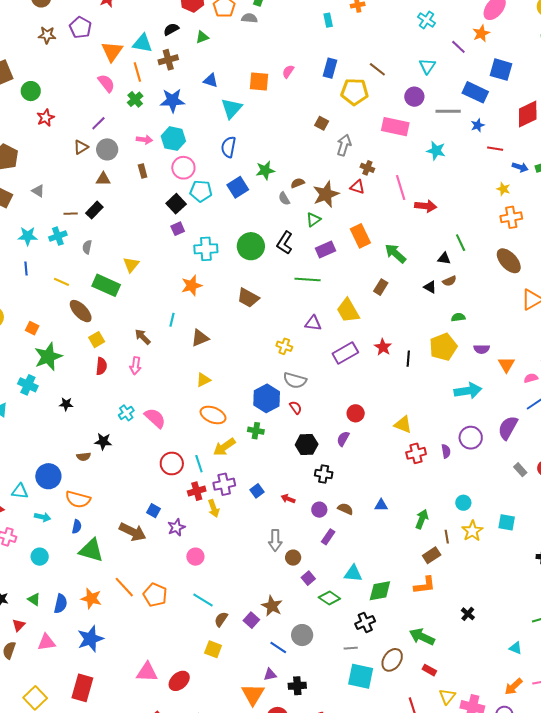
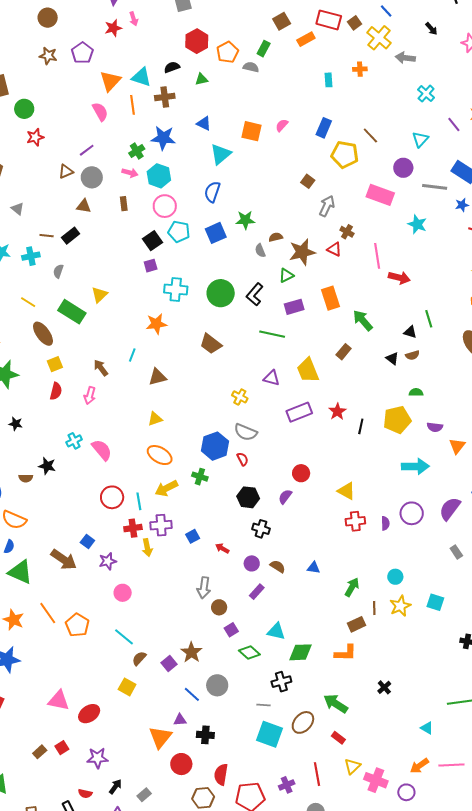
green cross: (135, 99) -> (137, 151), moved

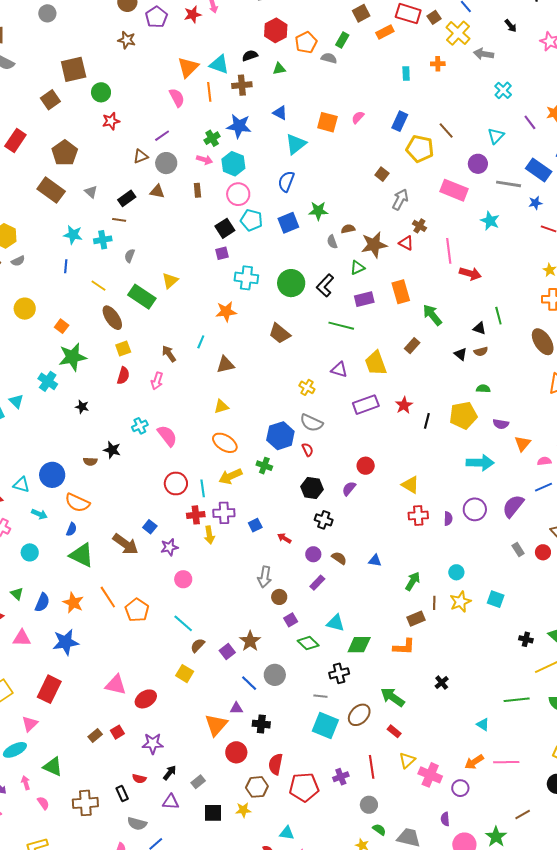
purple pentagon: (82, 53) -> (156, 17), moved
black rectangle: (71, 236) -> (127, 198), moved

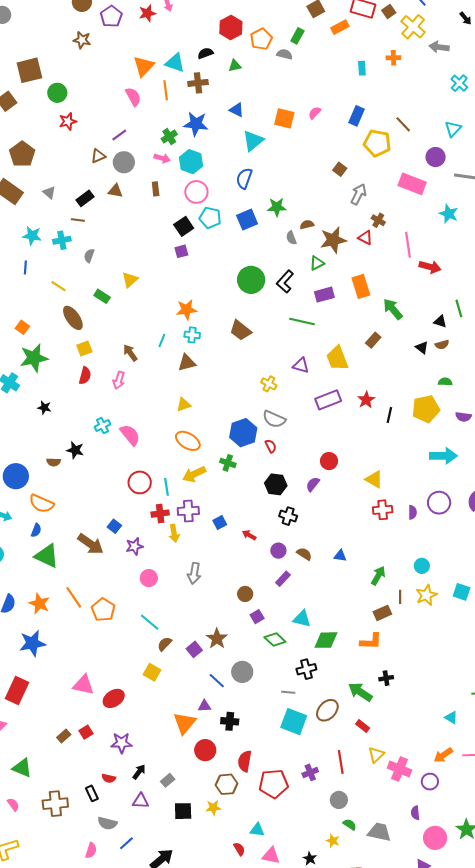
cyan cross: (246, 278) -> (192, 335), moved, size x0.7
green rectangle: (142, 297) -> (102, 296), size x0.6
gray arrow: (265, 577) -> (194, 573), moved
black cross: (442, 683) -> (386, 678), moved, turned 32

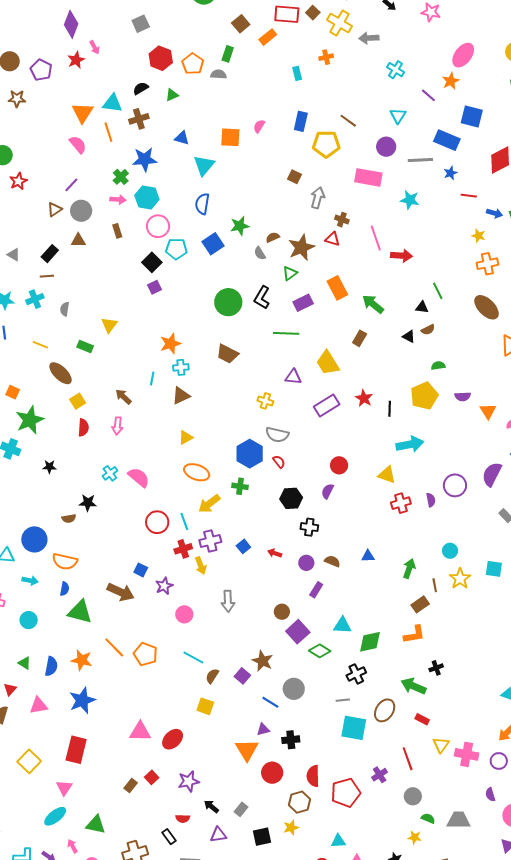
cyan arrow: (443, 456) -> (410, 444), moved
purple square: (257, 617) -> (298, 632), size x1.6
black arrow: (139, 772) -> (211, 806), turned -77

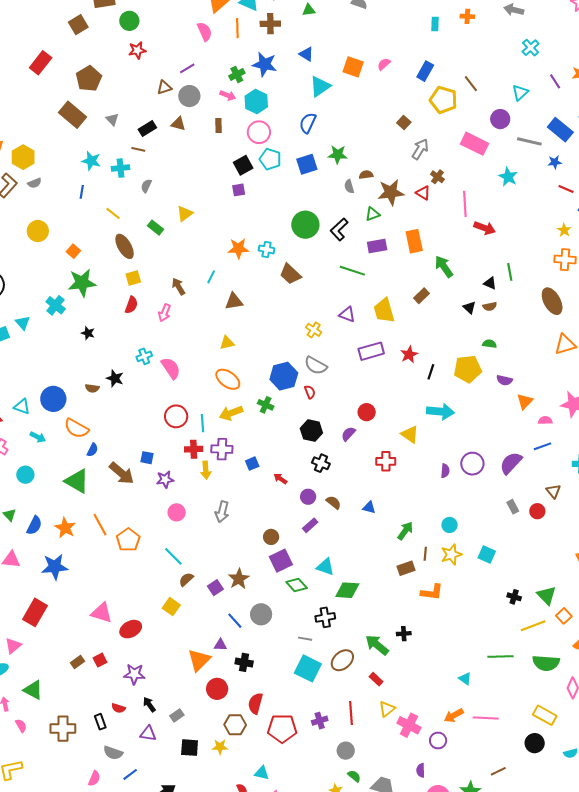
cyan cross: (181, 367) -> (267, 249), moved
red cross: (401, 503) -> (386, 461), moved
blue square: (141, 570) -> (147, 458), turned -32
blue semicircle: (65, 589) -> (93, 450), moved
orange L-shape: (414, 635) -> (432, 592), moved

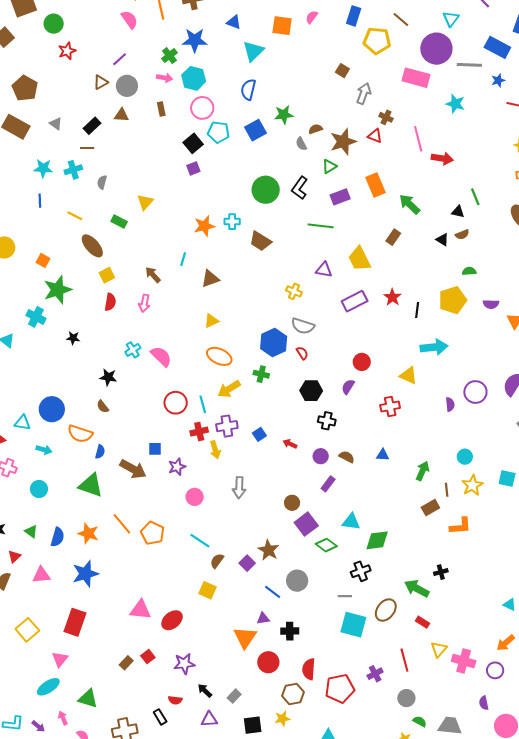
purple circle: (500, 119) -> (436, 49), size x1.6
brown semicircle: (92, 388) -> (103, 407), moved, turned 56

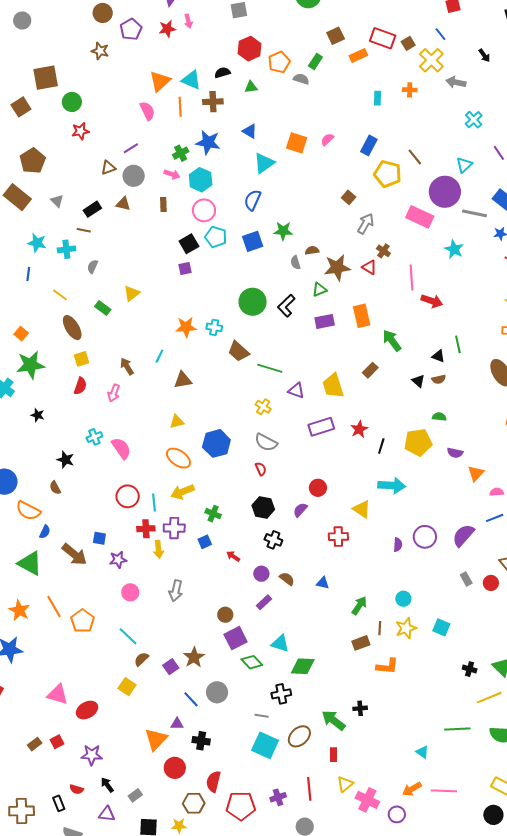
green line: (321, 226) -> (270, 368), moved
blue hexagon: (274, 343) -> (216, 443), moved
green cross: (261, 374) -> (213, 514), moved
red rectangle: (422, 622) -> (333, 755), turned 48

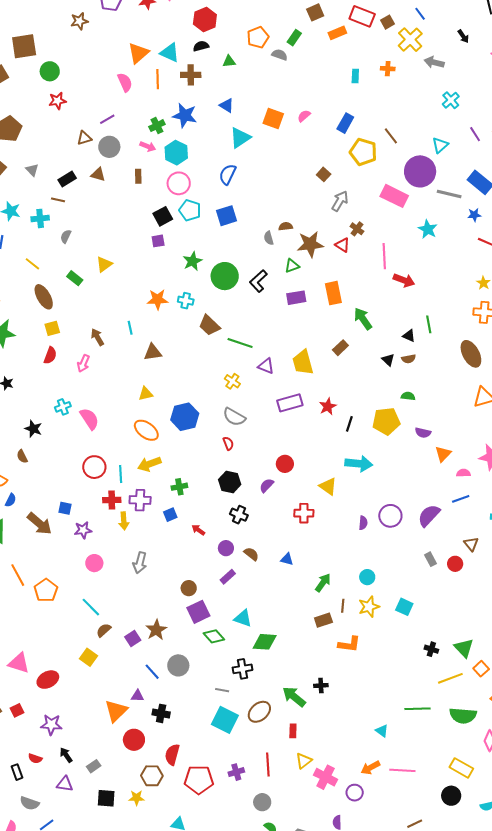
red hexagon: (249, 49) -> (205, 19), moved
brown star: (100, 51) -> (79, 21), turned -30
green star: (283, 231) -> (192, 261), moved, turned -30
cyan line: (159, 356) -> (130, 328), turned -40
green cross: (213, 514) -> (179, 487), turned -35

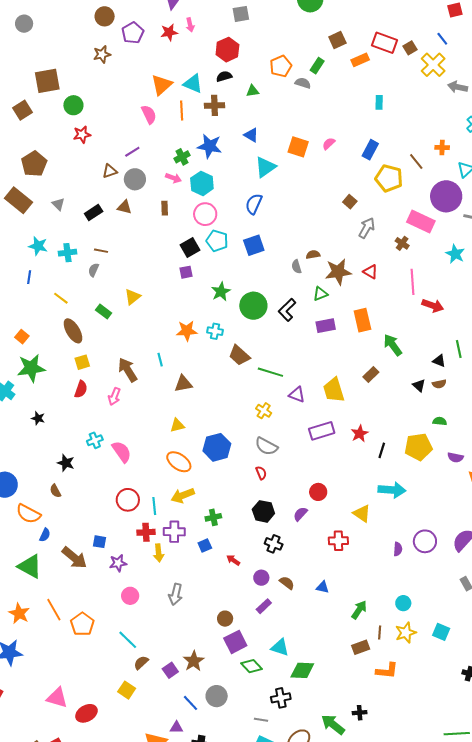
orange cross: (388, 69) -> (442, 147), moved
brown line: (58, 200) -> (101, 251), moved
brown cross: (357, 229) -> (402, 243), moved
brown arrow: (97, 337) -> (128, 370), size x1.4

